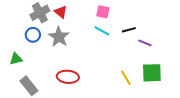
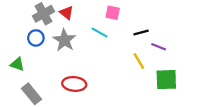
cyan line: (102, 31) -> (99, 32), moved
green triangle: (16, 59) -> (17, 64), turned 32
yellow line: (126, 78) -> (139, 61), moved

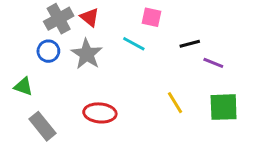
yellow line: (139, 61) -> (175, 103), moved

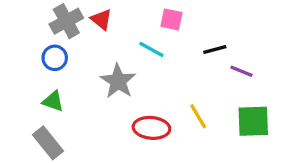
gray star: (87, 54) -> (118, 81), moved
green triangle: (23, 86) -> (53, 101), moved
red ellipse: (100, 113) -> (151, 128), moved

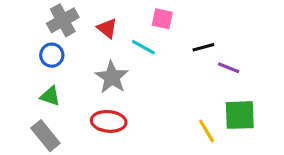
red triangle: (101, 19) -> (107, 28), moved
yellow line: (198, 116) -> (207, 131), moved
red ellipse: (151, 128) -> (109, 121), moved

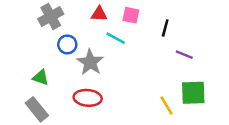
red triangle: (107, 28) -> (99, 14), moved, turned -36
black line: (203, 47) -> (165, 28), moved, turned -60
blue circle: (52, 55) -> (67, 44), moved

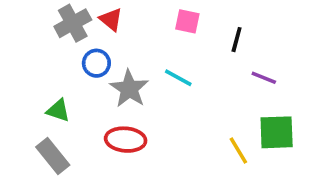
red triangle: (99, 14) -> (111, 20), moved, turned 36
cyan line: (116, 38) -> (178, 78), moved

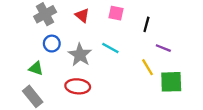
red triangle: (111, 20) -> (82, 15), moved
blue circle: (96, 63) -> (52, 44), moved
yellow line: (238, 151) -> (148, 67), moved

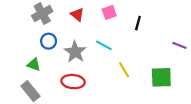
pink square: (116, 13) -> (109, 12), turned -32
purple line: (163, 48) -> (179, 45), moved
yellow line: (148, 67) -> (124, 70), moved

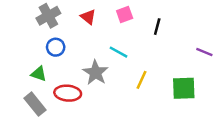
gray star: (75, 52) -> (96, 73), moved
yellow line: (124, 70) -> (141, 80), turned 56
red ellipse: (73, 82) -> (68, 93), moved

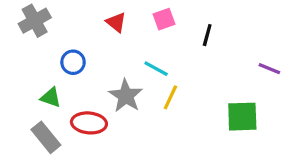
gray cross: (48, 16) -> (35, 21), moved
yellow line: (141, 80) -> (170, 97), moved

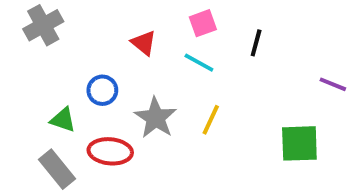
red triangle: (116, 22) -> (144, 43), moved
blue circle: (73, 62) -> (102, 90), moved
cyan line: (156, 69) -> (199, 63), moved

